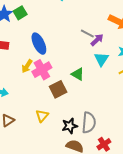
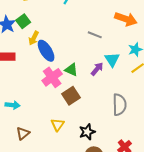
purple arrow: (97, 40) -> (97, 69), moved
yellow arrow: (27, 66) -> (34, 38), moved
green triangle: (78, 74) -> (71, 70), moved
gray semicircle: (89, 123) -> (119, 105), moved

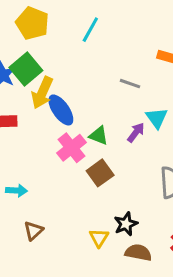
green square: (23, 21) -> (26, 69), size x1.5
yellow arrow: (34, 38) -> (42, 93), size x1.5
yellow triangle: (58, 125) -> (99, 238), moved

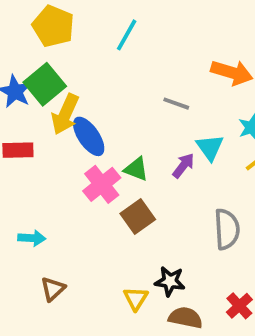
black star: (126, 224) -> (170, 281), turned 30

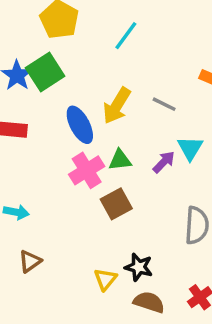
yellow arrow: (65, 114) -> (117, 106), moved
green triangle: (136, 169) -> (120, 160), turned -35

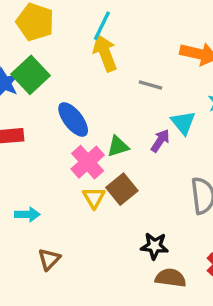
yellow arrow: (117, 106) -> (105, 53), moved, turned 138
yellow triangle: (105, 279) -> (94, 198), moved

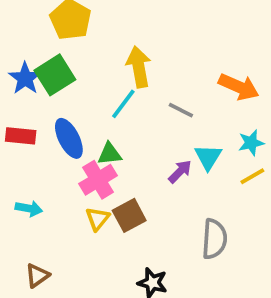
cyan line: (102, 26) -> (123, 104), moved
blue ellipse: (73, 119) -> (69, 138), moved
green triangle: (118, 146) -> (110, 154), moved
cyan arrow: (27, 214) -> (29, 208), moved

